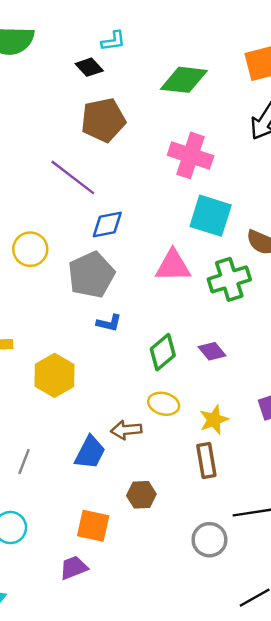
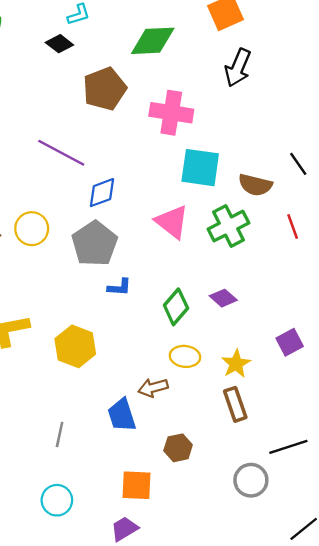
brown pentagon: (103, 120) -> (105, 89), moved
pink triangle: (173, 266) -> (172, 222), turned 48
blue trapezoid: (90, 452) -> (122, 415), turned 144

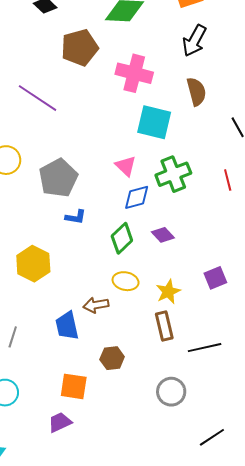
brown semicircle: (255, 185) -> (196, 92), moved, turned -124
blue diamond: (102, 193) -> (137, 197), moved
pink triangle: (172, 222) -> (126, 166), size x0.7
black line: (288, 447) -> (205, 348), moved

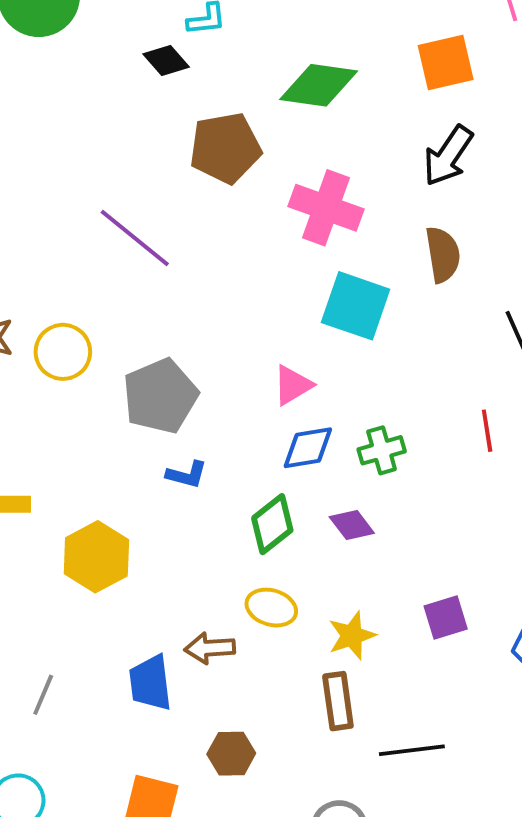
pink triangle: (126, 166) -> (293, 385), turned 40
green cross: (173, 174) -> (382, 450), moved, size x0.7

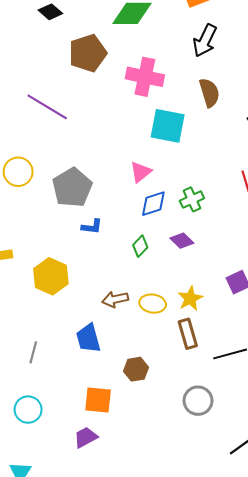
green diamond: (272, 524) -> (140, 246), size x0.7
yellow ellipse: (271, 608) -> (153, 304), moved
brown arrow: (210, 648) -> (115, 299), moved

